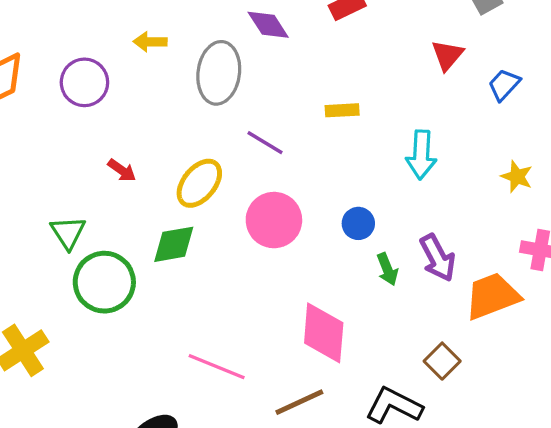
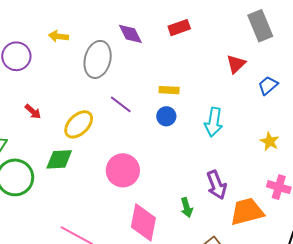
pink circle: (274, 220) -> (123, 170), moved
blue circle: (358, 223) -> (166, 116), moved
green arrow: (387, 269) -> (187, 207), moved

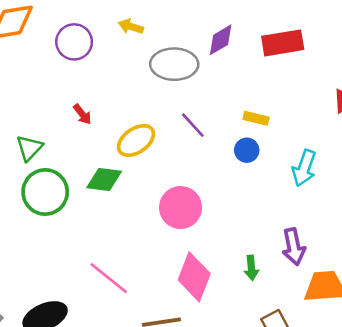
red rectangle: (179, 28) -> (283, 43), size x1.5
purple diamond: (130, 34) -> (221, 40), turned 76
gray ellipse: (98, 59) -> (174, 64), turned 66

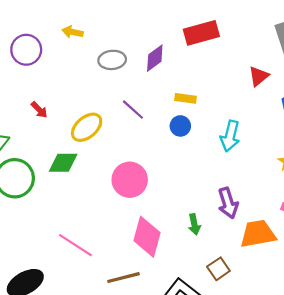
purple diamond: (221, 40) -> (155, 58), moved
gray ellipse: (174, 64) -> (112, 60), size x0.7

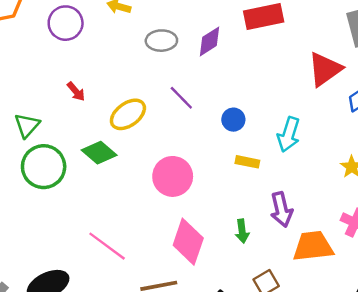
red triangle: (259, 76) -> (325, 69), size x1.5
yellow rectangle: (185, 98) -> (247, 162), moved
green diamond: (63, 163) -> (99, 153), turned 36

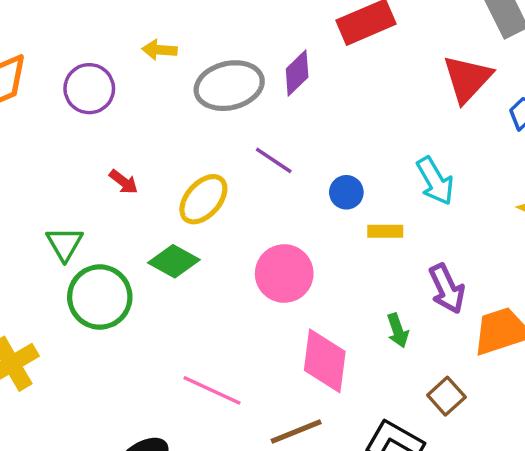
gray ellipse: (161, 41) -> (229, 86), size x1.5
blue circle: (233, 120) -> (346, 192), moved
cyan arrow: (289, 134) -> (435, 181), turned -36

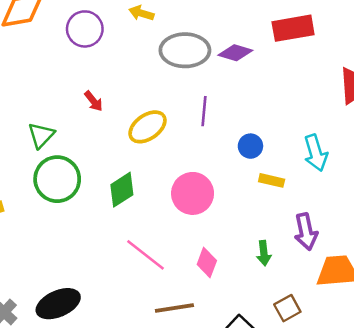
purple diamond: (297, 73) -> (235, 53), turned 48
purple line: (274, 160) -> (204, 111), turned 48
green diamond: (174, 261) -> (122, 190), moved, turned -75
pink diamond: (325, 361) -> (207, 262), size x0.6
pink line: (212, 390) -> (146, 255), moved

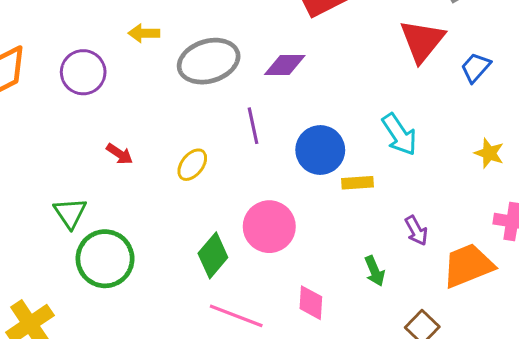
purple diamond: (235, 53) -> (285, 65), moved
yellow ellipse: (147, 127) -> (192, 165), size x0.7
blue circle: (250, 146) -> (320, 150), size x1.6
green diamond: (122, 190) -> (213, 255), moved
purple arrow: (306, 232) -> (416, 231), size x0.7

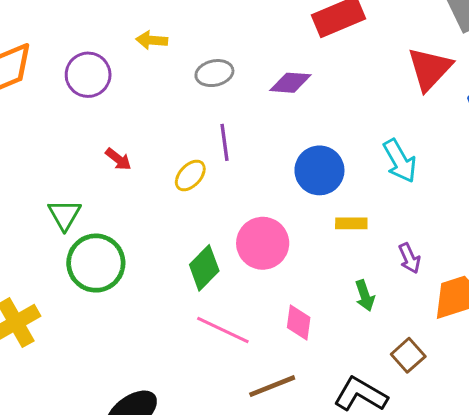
gray ellipse: (209, 61) -> (214, 73), size x0.6
purple line: (253, 126) -> (224, 142), moved
yellow rectangle: (357, 183) -> (351, 223), moved

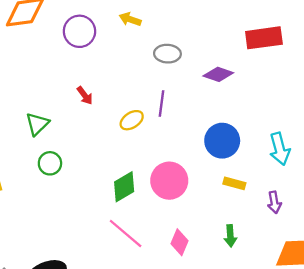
purple arrow: (409, 258) -> (274, 202), moved
green circle: (96, 263) -> (50, 163), size x0.6

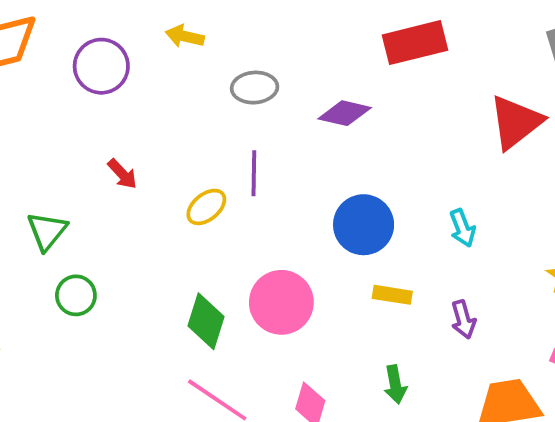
cyan arrow: (280, 149) -> (462, 228), size x0.7
green diamond: (124, 187) -> (206, 321), turned -36

